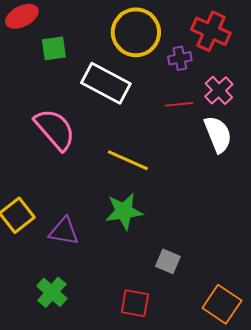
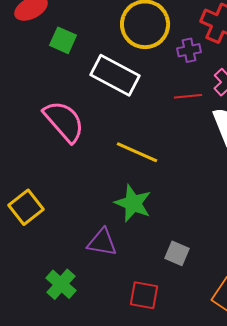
green square: (54, 48) -> (63, 40), turned 32
green star: (124, 211) -> (133, 203), turned 30
purple triangle: (64, 231) -> (102, 242), moved

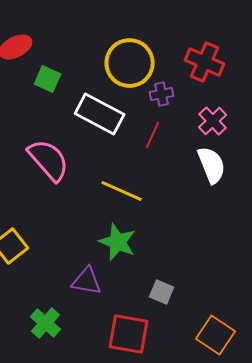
purple cross: (189, 50) -> (162, 94), moved
red line: (188, 96) -> (153, 135), moved, turned -60
red square: (144, 295) -> (129, 334), size x1.4

